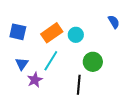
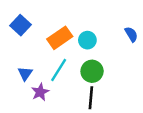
blue semicircle: (114, 22) -> (131, 34), moved
blue square: (18, 32) -> (21, 25), moved, turned 30
green circle: (93, 62) -> (92, 71), moved

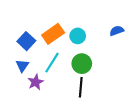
blue square: (21, 25) -> (26, 41), moved
blue semicircle: (131, 34) -> (117, 31), turned -80

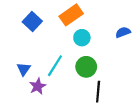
orange rectangle: (53, 34) -> (71, 15), moved
blue square: (26, 41) -> (32, 21), moved
black line: (81, 87) -> (98, 92), moved

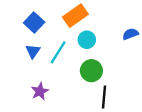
cyan line: (55, 66) -> (58, 52), moved
blue triangle: (24, 69) -> (33, 51), moved

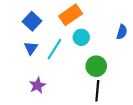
blue semicircle: (130, 34) -> (122, 32), turned 128
green circle: (91, 71) -> (96, 66), moved

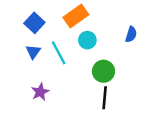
cyan line: (55, 49) -> (59, 53), turned -60

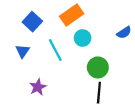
blue semicircle: (131, 34) -> (124, 33), turned 40
blue triangle: (33, 52) -> (23, 51), moved

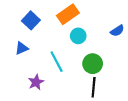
cyan line: (55, 50) -> (57, 62), moved
blue triangle: (23, 51) -> (22, 48), turned 32

